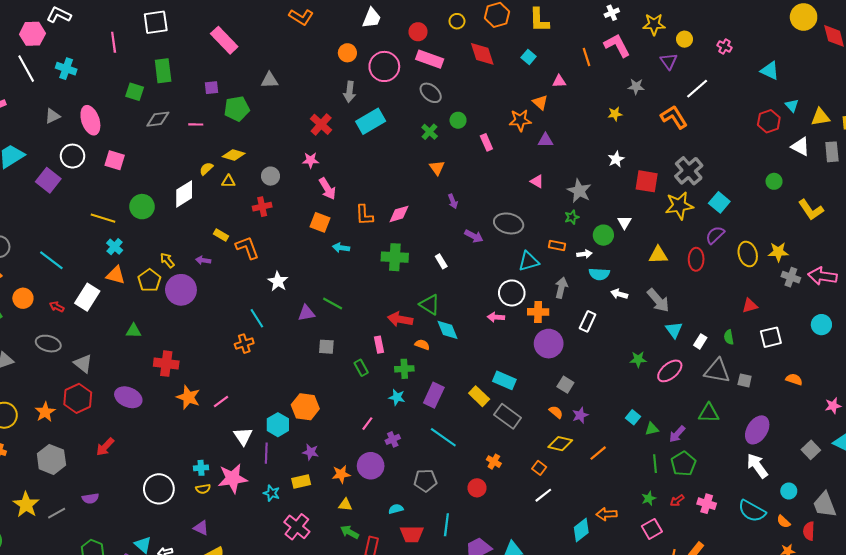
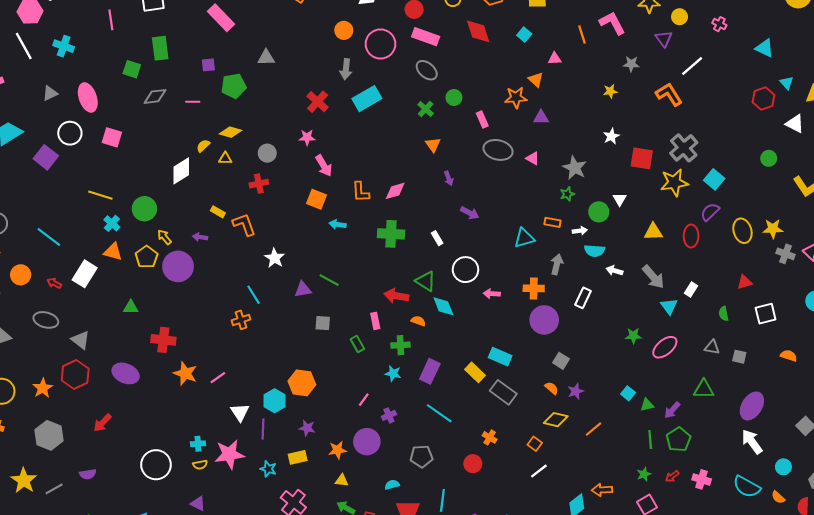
green circle: (142, 207) -> (144, 209), moved
gray ellipse: (509, 223) -> (498, 150), moved
white circle: (512, 293) -> (465, 270), moved
white rectangle: (700, 341) -> (691, 290), moved
gray triangle: (717, 371) -> (712, 347), size x0.6

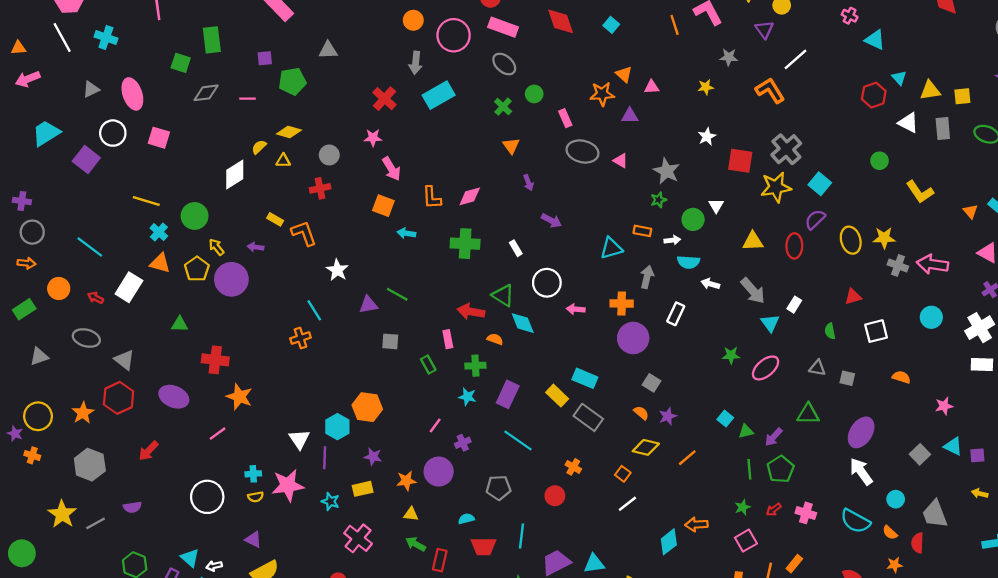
pink cross: (719, 24) -> (850, 16), moved
pink triangle: (555, 59) -> (652, 87), moved
pink line: (218, 378) -> (218, 434), moved

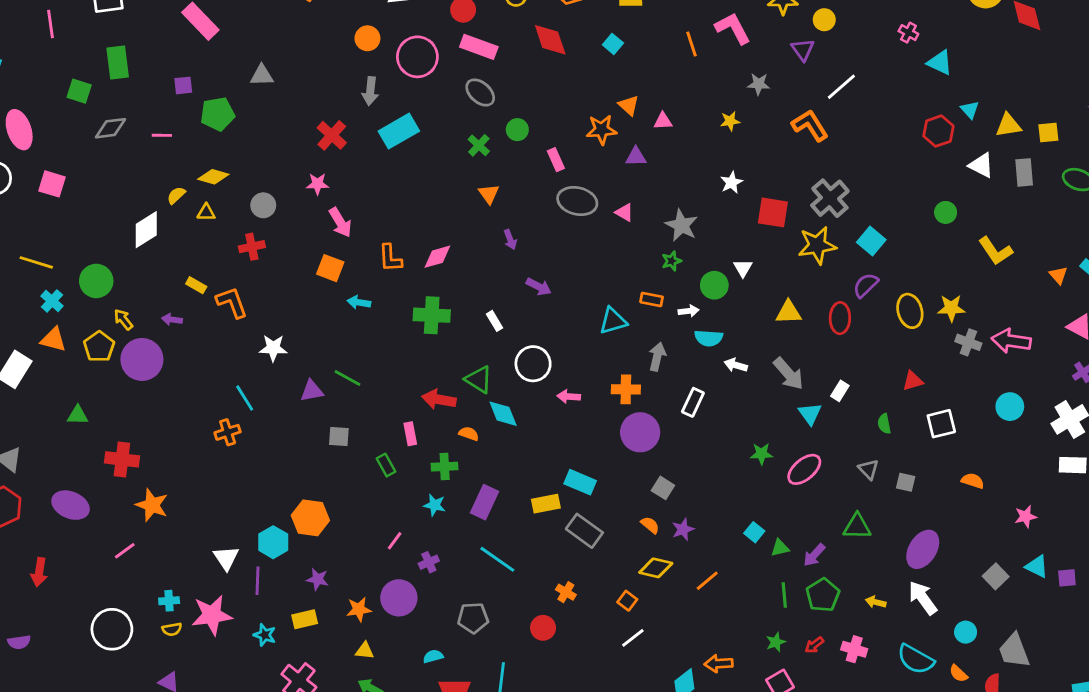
white star: (337, 270) -> (273, 348), turned -30
gray triangle: (817, 368) -> (868, 469), turned 36
yellow rectangle: (557, 396) -> (546, 504), turned -55
red arrow: (149, 451) -> (39, 572), turned -35
yellow arrow: (980, 493) -> (876, 602), moved

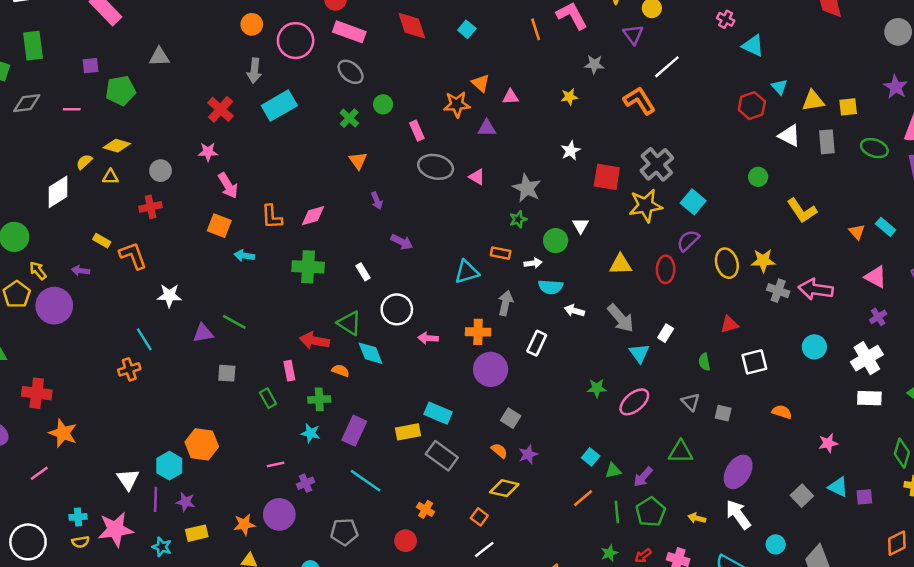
pink line: (395, 541) -> (276, 464), turned 42
purple star: (317, 579) -> (186, 502), moved
orange line: (707, 581) -> (583, 498), moved

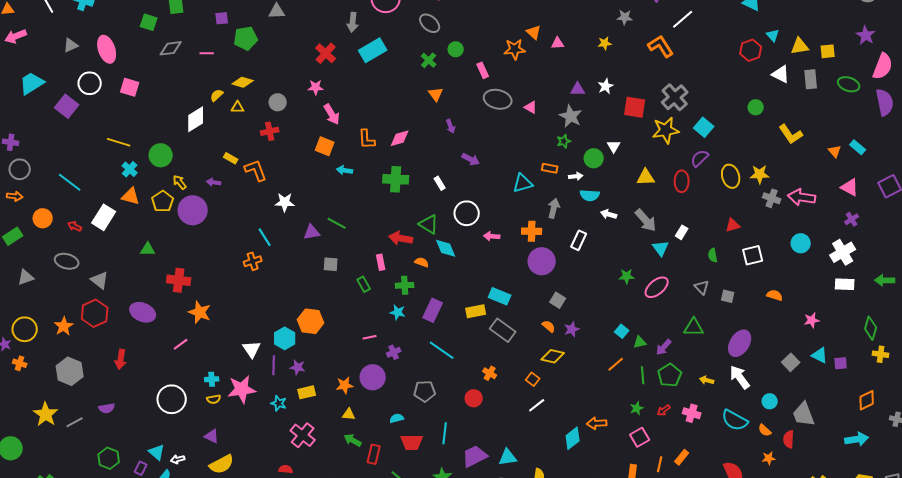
purple triangle: (487, 128) -> (578, 89), moved

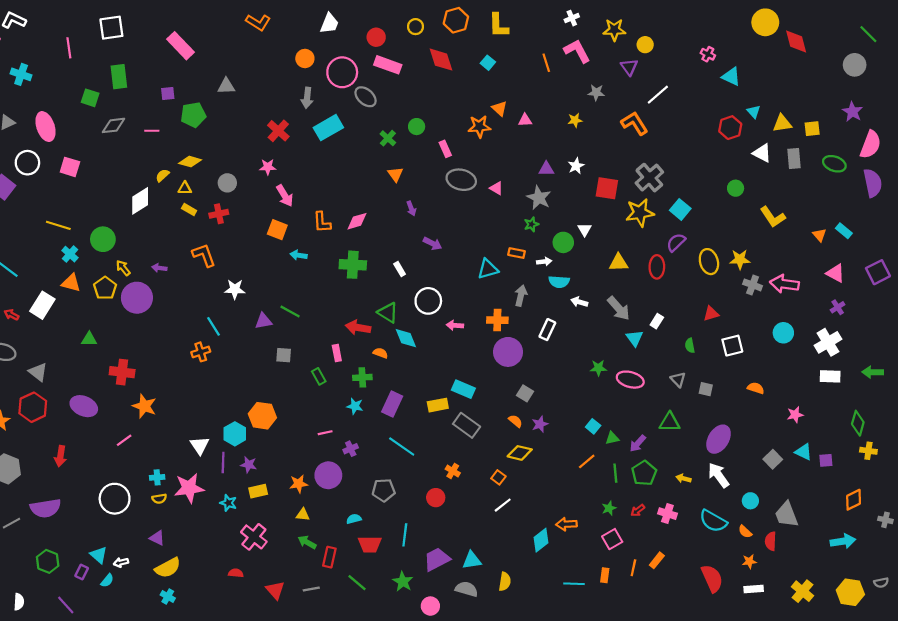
gray ellipse: (430, 23) -> (366, 97), moved
yellow rectangle: (231, 158) -> (189, 209), moved
pink ellipse: (657, 287) -> (630, 380), turned 55
purple semicircle: (107, 408) -> (46, 508), size x1.8

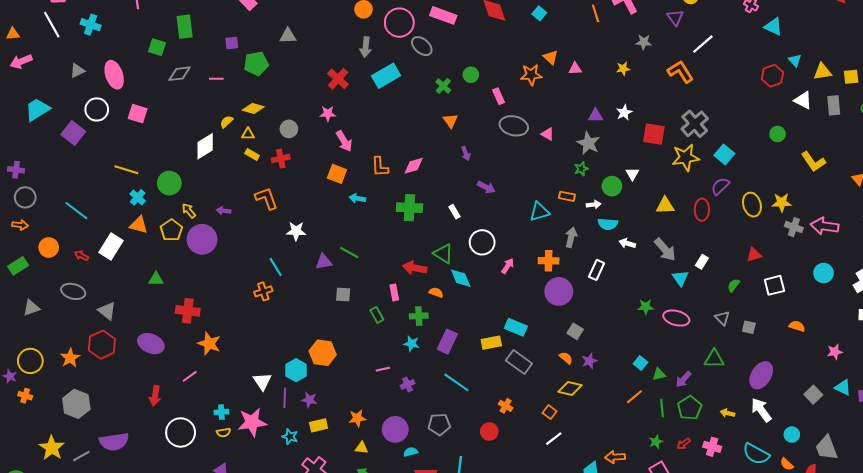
pink arrow: (455, 325) -> (508, 266), turned 119
green semicircle: (690, 346) -> (734, 285), turned 48
red arrow: (60, 456) -> (155, 396), moved
purple circle: (328, 475) -> (395, 429), moved

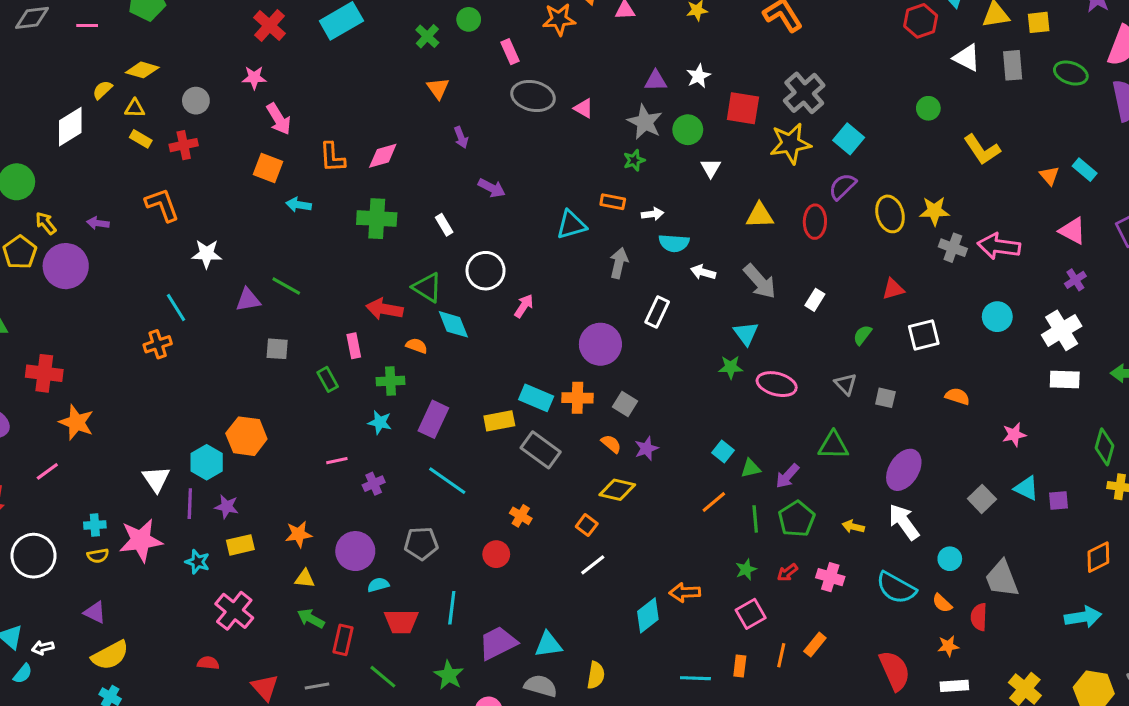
green circle: (612, 186) -> (688, 130), moved
orange cross: (549, 261) -> (577, 398), moved
cyan triangle: (680, 278) -> (746, 333), moved

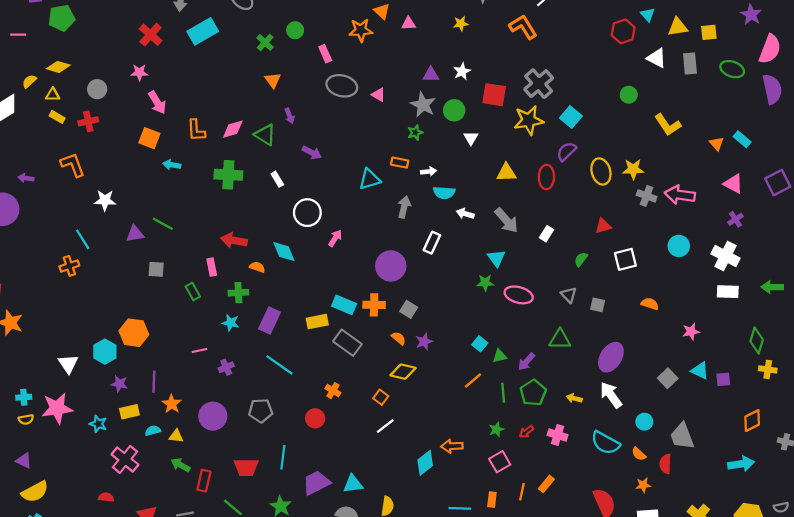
green triangle: (427, 288) -> (265, 135), moved
white cross: (1062, 330) -> (725, 256), turned -32
purple line: (190, 504) -> (154, 382), moved
orange star: (299, 534) -> (172, 404), turned -30
cyan semicircle: (378, 585) -> (153, 431), moved

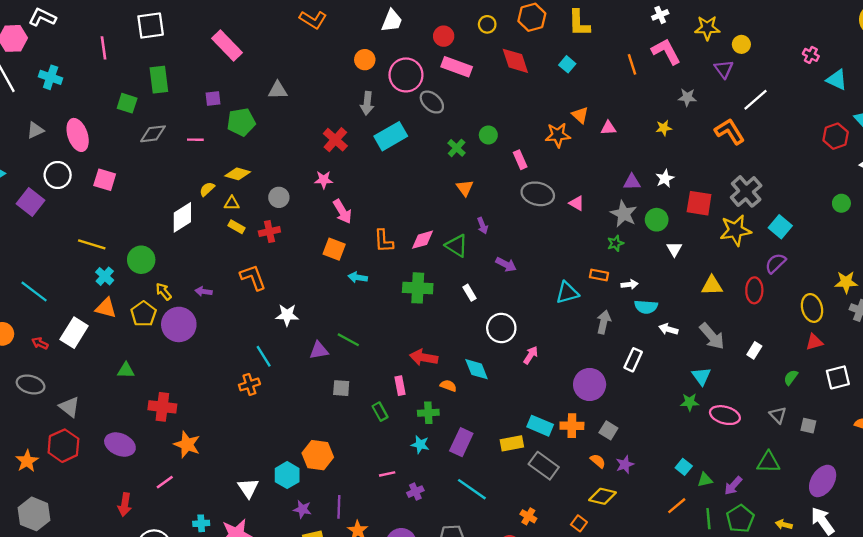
yellow ellipse: (601, 171) -> (812, 308), moved

